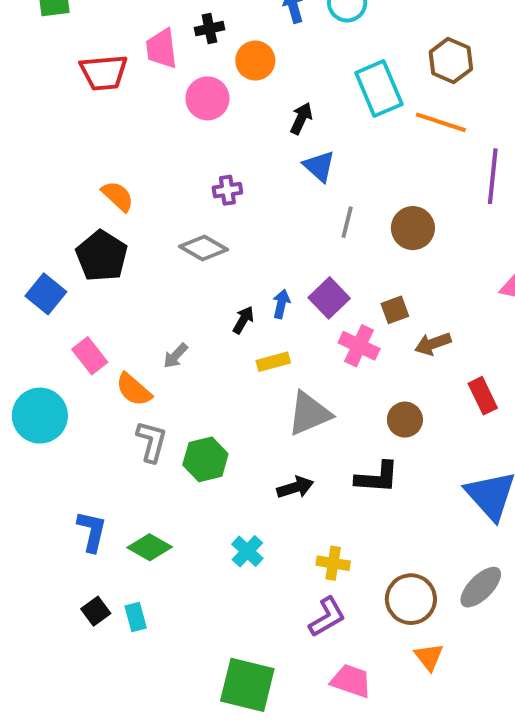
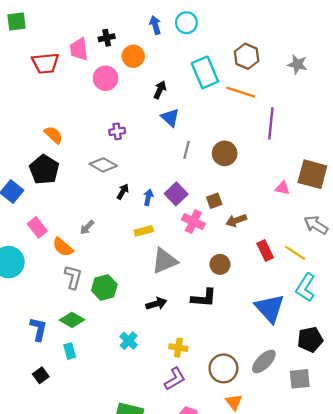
black arrow: (243, 320) -> (123, 192), moved
green diamond: (150, 547) -> (72, 320), moved
cyan rectangle: (136, 617) -> (70, 351), moved

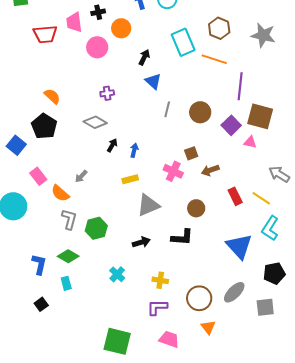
gray star: (297, 64) -> (263, 35), size x1.4
brown square: (312, 174) -> (260, 116), moved
purple square: (176, 194) -> (231, 125), moved
purple L-shape: (175, 379) -> (157, 307), turned -150

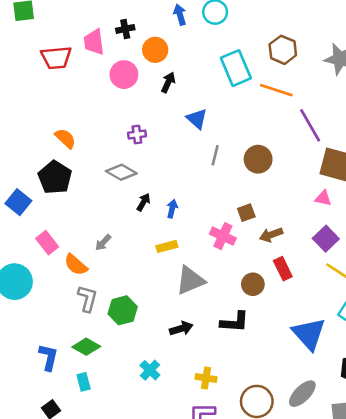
black arrow: (144, 57) -> (168, 82), moved
purple line: (240, 86) -> (310, 125), turned -36
purple square: (231, 125) -> (326, 239), moved
red rectangle: (235, 196) -> (283, 269), moved

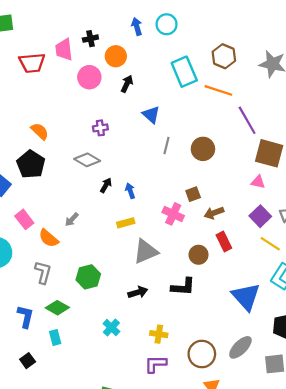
blue arrow: (172, 209) -> (130, 191), turned -32
gray L-shape: (87, 299) -> (43, 272), moved

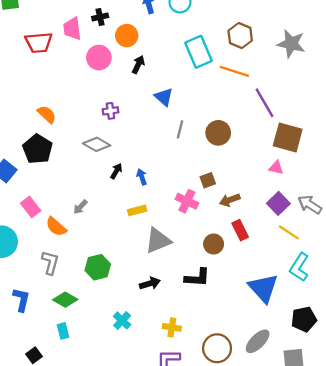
blue L-shape: (25, 317) -> (21, 300), moved

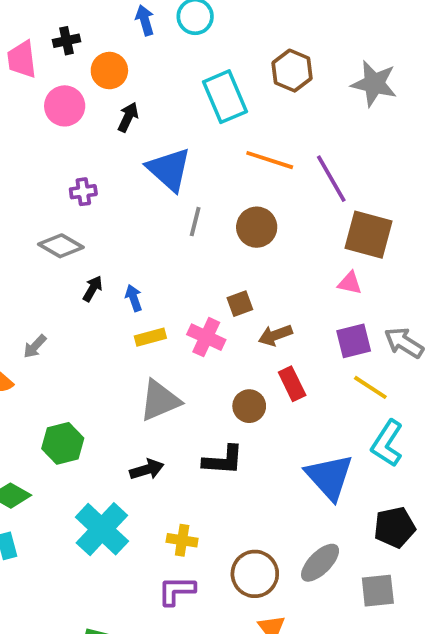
orange line: (234, 71) -> (270, 160), moved
blue triangle: (164, 97) -> (169, 169), size x1.5
purple square: (278, 203) -> (354, 341), turned 30
yellow rectangle: (137, 210) -> (150, 337), moved
cyan cross: (122, 320) -> (102, 529), size x1.8

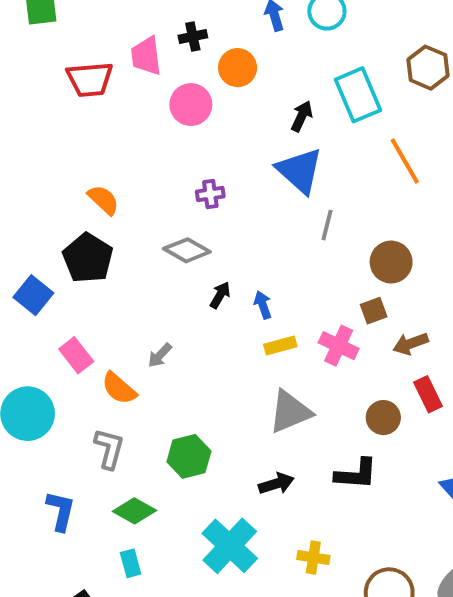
black arrow: (128, 117) -> (302, 116), moved
orange line: (270, 160) -> (405, 161), turned 42
brown circle: (257, 227) -> (391, 262), moved

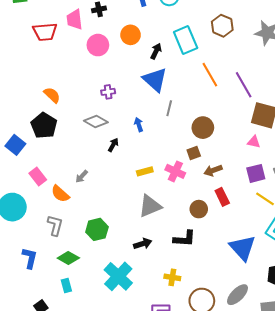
orange circle: (238, 68) -> (131, 35), moved
blue arrow: (263, 305) -> (139, 125), moved
yellow cross: (313, 557) -> (172, 277), moved

